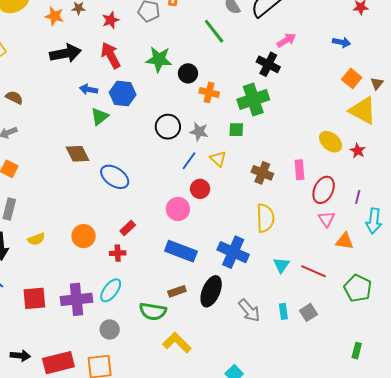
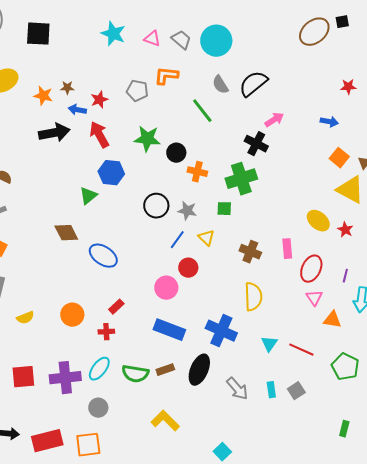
blue arrow: (89, 89) -> (77, 110), moved
green semicircle: (153, 311) -> (135, 374), moved

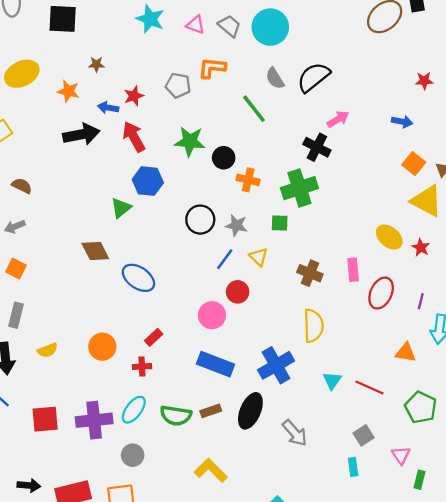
brown star: (67, 88) -> (96, 64), moved
pink triangle: (314, 298) -> (401, 455), moved
blue cross: (221, 331) -> (276, 365), turned 36
cyan rectangle: (271, 390) -> (353, 467), moved

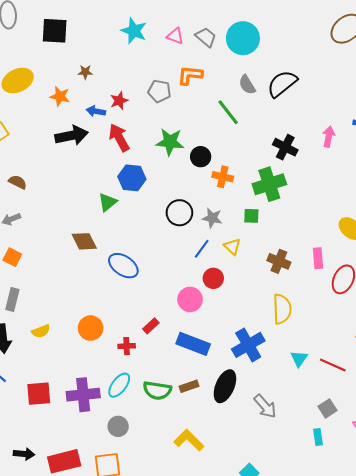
pink arrow: (338, 119) -> (329, 137), moved, turned -48
red rectangle: (154, 337) -> (151, 326), moved

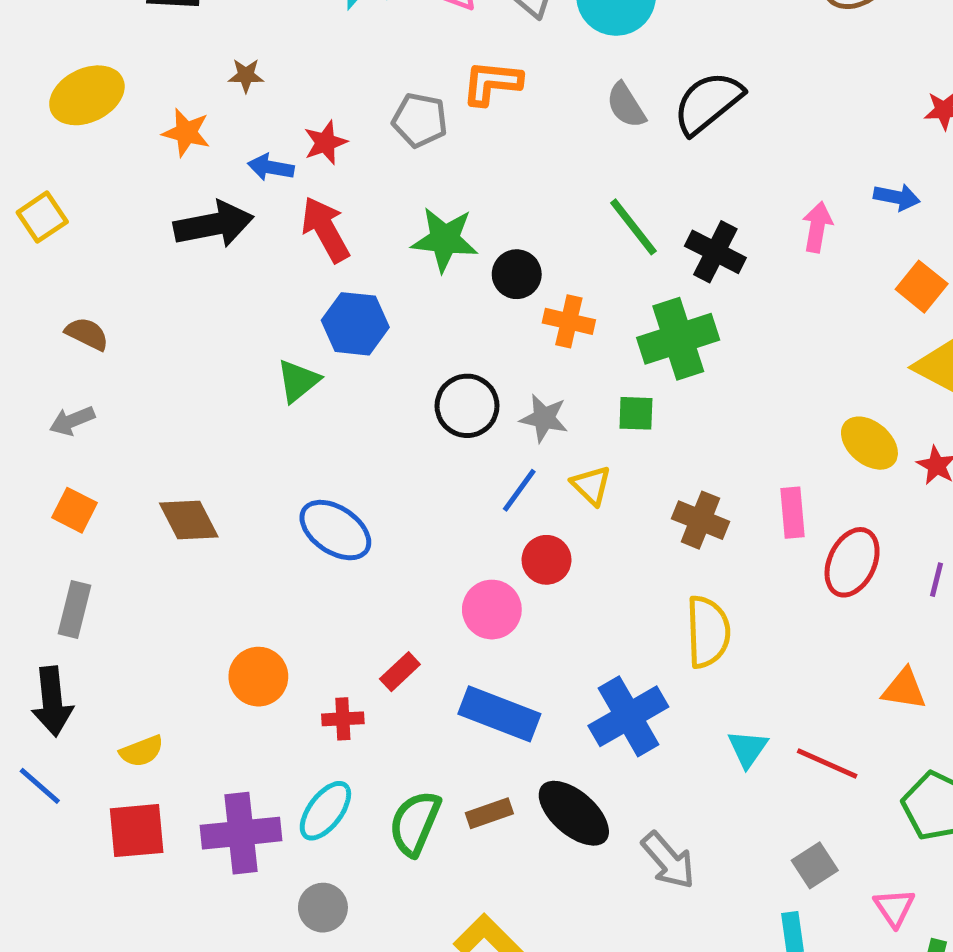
green line: (228, 112) -> (633, 227), moved
brown diamond: (84, 241) -> (189, 520), moved
yellow semicircle: (41, 331) -> (142, 751), moved
black ellipse: (225, 386) -> (574, 813), turned -72
green semicircle: (157, 390) -> (415, 823), turned 104

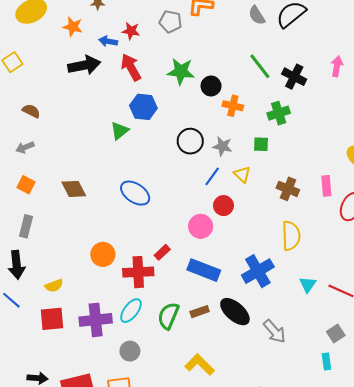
red star: (325, 143) -> (131, 31), turned 30
green cross: (678, 339) -> (279, 113), size x0.7
red cross: (343, 719) -> (138, 272), size x1.8

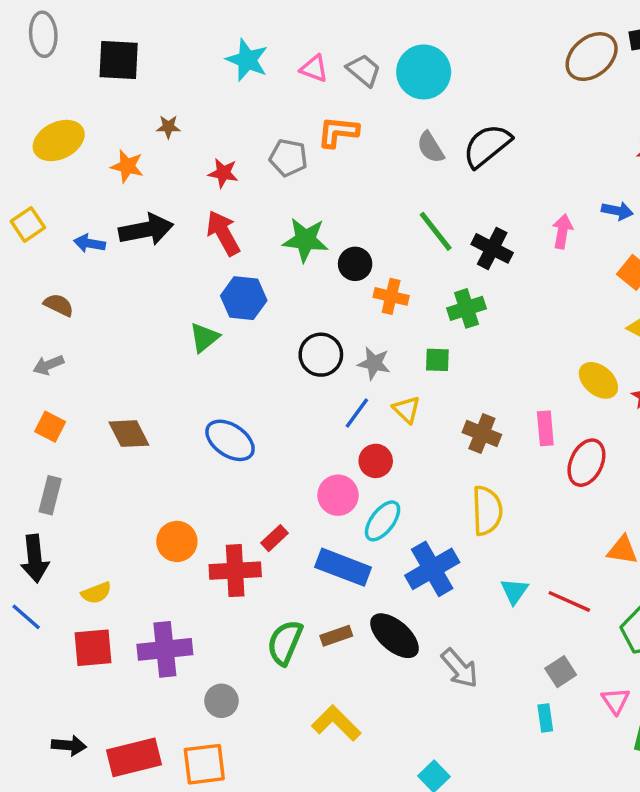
blue arrow: (108, 41) -> (90, 243), moved
cyan ellipse: (131, 311) -> (383, 521), moved

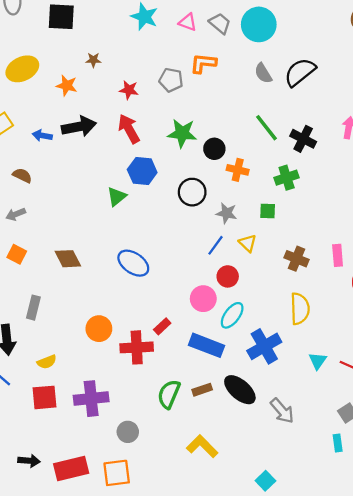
black circle: (321, 355) -> (192, 192), moved
gray rectangle: (50, 495) -> (33, 308), moved

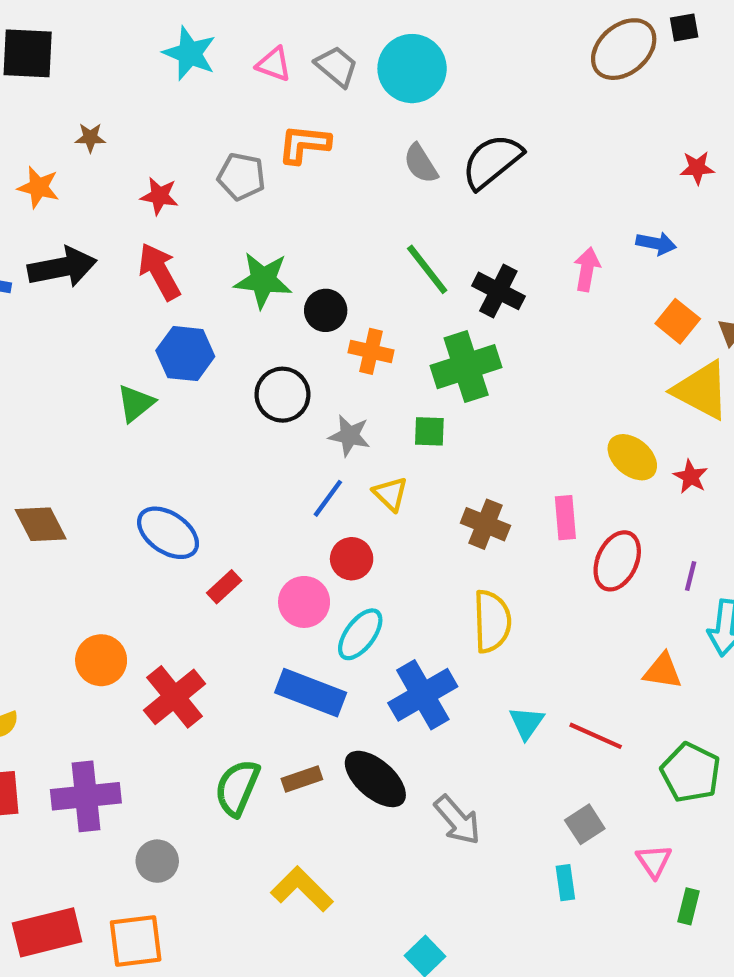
green cross: (287, 178) -> (466, 367), size x1.4
red rectangle: (162, 326) -> (224, 587), moved
red cross: (137, 347) -> (175, 697), turned -36

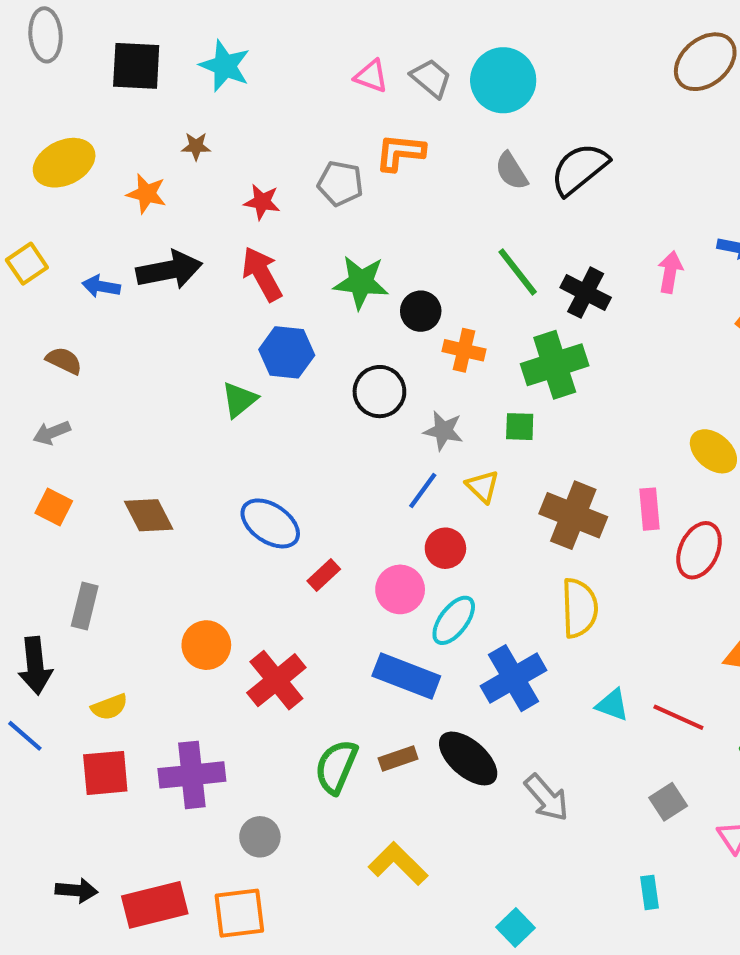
cyan star: (190, 53) -> (225, 66), moved
brown cross: (485, 524) -> (573, 515), size x1.4
cyan triangle: (527, 723) -> (612, 705), turned -45
cyan rectangle: (565, 883) -> (650, 892), moved

